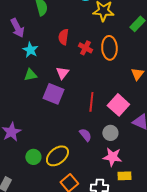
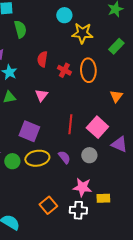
purple square: (53, 94) -> (29, 131), moved
yellow ellipse: (57, 156) -> (37, 158), moved, turned 30
green circle: (33, 157) -> (12, 161), moved
pink star: (112, 157) -> (82, 187), moved

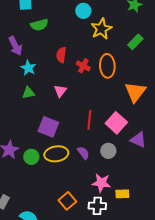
green semicircle: (20, 29) -> (39, 25), turned 90
yellow star: (82, 33) -> (101, 29), turned -30
orange triangle: (116, 96) -> (135, 92), size x1.6

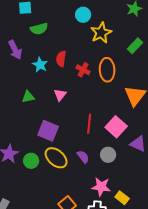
cyan star: (28, 68) -> (40, 65), moved
yellow ellipse: (56, 154) -> (56, 158), turned 50
yellow rectangle: (122, 194) -> (122, 198), turned 40

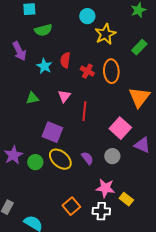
red line: (89, 124) -> (84, 111), moved

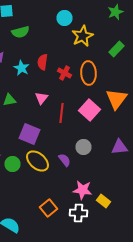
pink square: (120, 128) -> (90, 110), moved
purple triangle: (142, 145) -> (120, 147), turned -30
gray circle: (112, 156) -> (84, 147), moved

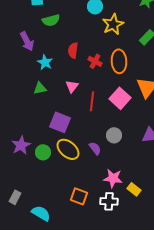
cyan star: (22, 68) -> (45, 62), moved
orange square: (48, 208) -> (79, 196), turned -30

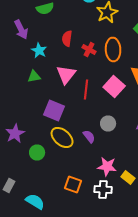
pink triangle: (72, 86) -> (66, 74), size x1.5
green circle: (43, 152) -> (37, 152), moved

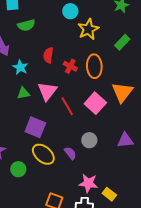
green triangle: (34, 76) -> (23, 93), moved
red line: (86, 90) -> (67, 106), turned -36

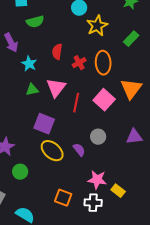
red cross: (70, 66) -> (79, 63), turned 32
red line: (67, 106) -> (76, 103), turned 42
green circle: (18, 169) -> (20, 172), moved

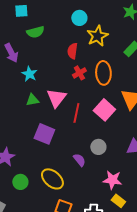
red semicircle: (57, 52) -> (72, 51), moved
yellow ellipse: (52, 151) -> (52, 179), moved
pink star: (97, 180) -> (112, 180), moved

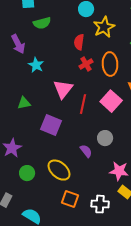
green triangle: (32, 100) -> (24, 103), moved

